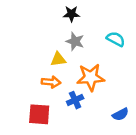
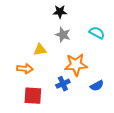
yellow triangle: (58, 59) -> (40, 50), moved
orange arrow: (51, 82) -> (25, 69), moved
blue semicircle: (120, 114) -> (97, 86), moved

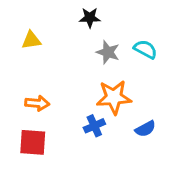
gray star: (63, 35) -> (108, 52), moved
yellow triangle: (40, 50) -> (31, 40), moved
red square: (33, 96) -> (33, 142), moved

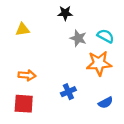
orange star: (114, 97) -> (99, 63), moved
blue semicircle: (145, 129) -> (106, 103), moved

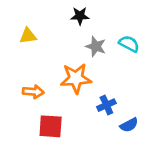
orange star: (99, 63) -> (76, 78), moved
blue cross: (68, 92) -> (106, 105), moved
red square: (24, 104) -> (51, 126), moved

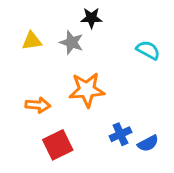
gray star: (96, 46) -> (72, 42), moved
blue cross: (106, 105) -> (120, 134), moved
red square: (51, 126) -> (58, 145), turned -30

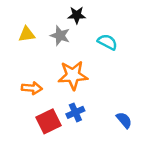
cyan semicircle: (148, 50) -> (107, 42), moved
blue cross: (120, 134) -> (75, 112), moved
blue semicircle: (148, 143) -> (124, 120), turned -102

